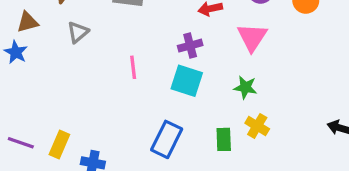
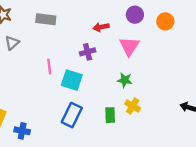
cyan square: (187, 81) -> (72, 80), moved

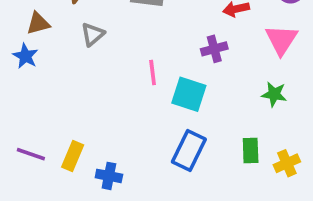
yellow cross: (133, 106) -> (287, 163), moved, turned 35

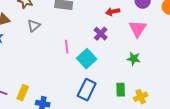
purple cross: (214, 49) -> (101, 34), turned -32
cyan square: (189, 94) -> (87, 59), turned 30

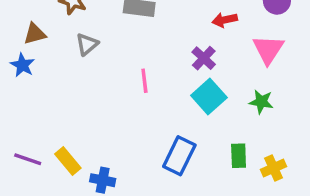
cyan square: (87, 59) -> (209, 97), moved
yellow rectangle: (23, 93) -> (68, 161), turned -63

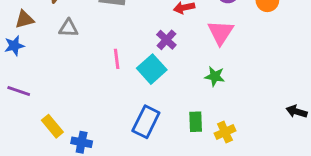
gray triangle: (87, 44) -> (68, 28), turned 42
blue star: (22, 65) -> (14, 46), turned 30
cyan square: (209, 97) -> (152, 69), moved
purple line: (28, 159) -> (19, 91), moved

